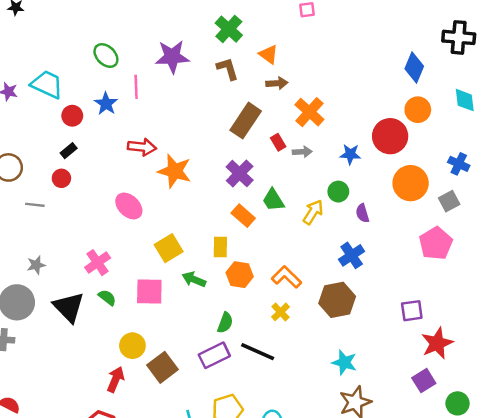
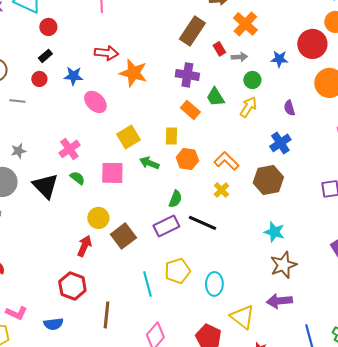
blue star: (106, 104) -> (73, 76), moved, turned -30
purple cross: (240, 173) -> (187, 75), turned -35
green circle: (338, 192) -> (252, 80), moved

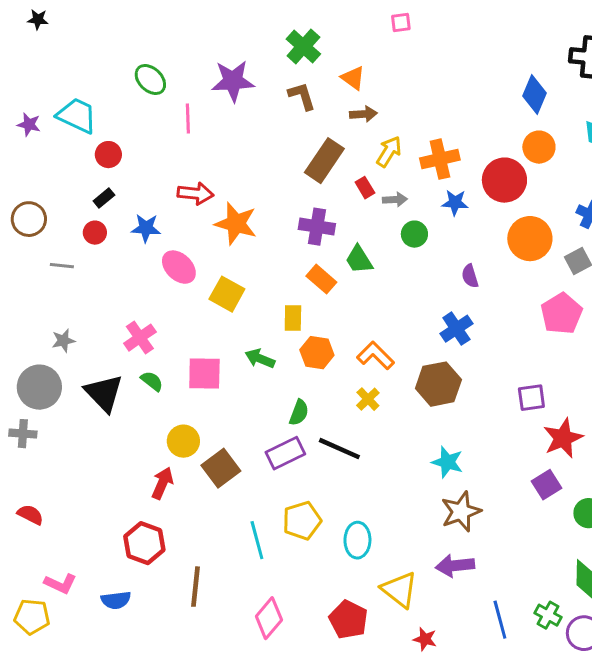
orange cross: (245, 24) -> (440, 159), moved, turned 35
yellow arrow: (248, 107) -> (389, 152), moved
yellow square: (128, 137) -> (227, 294), moved, turned -30

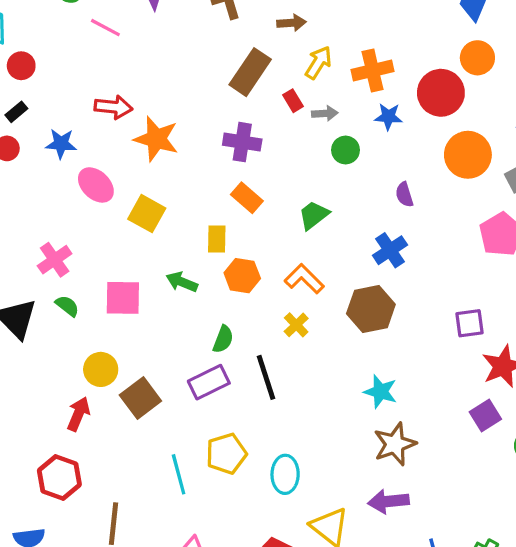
pink line: (188, 119) -> (105, 28), turned -60
green trapezoid: (359, 260) -> (314, 215), moved, turned 84
black line: (339, 449) -> (266, 377), turned 48

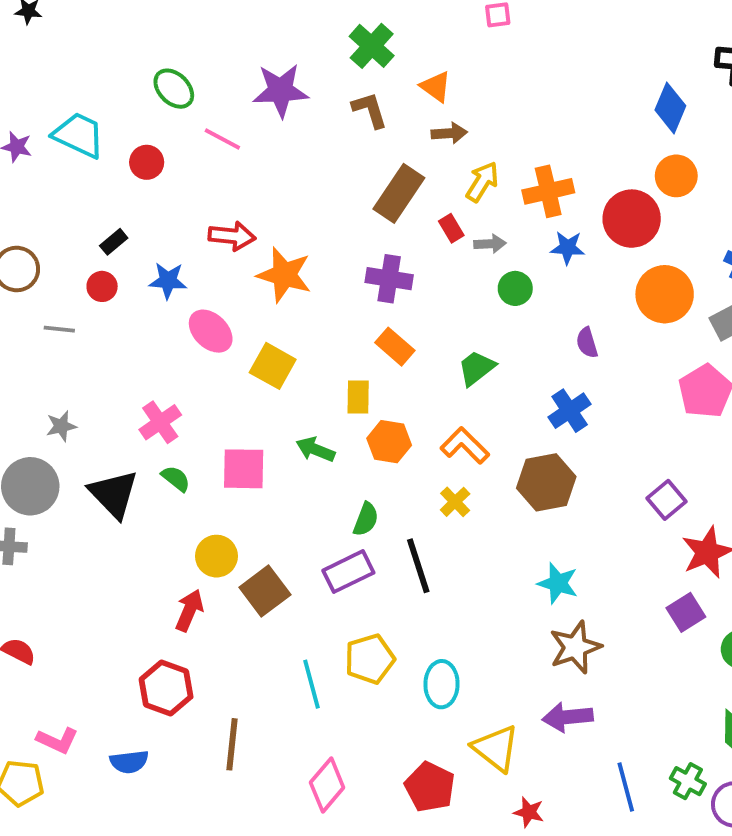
red circle: (21, 66) -> (147, 162), moved
purple square: (470, 323) -> (667, 500), turned -32

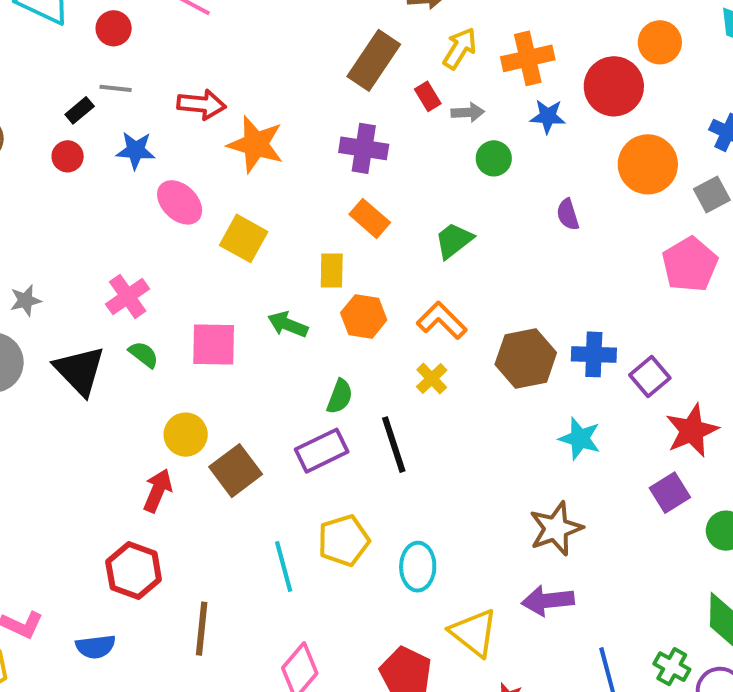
gray line: (59, 329) -> (116, 88), moved
blue cross: (570, 411) -> (594, 354), moved, turned 36
cyan star: (558, 583) -> (580, 439), moved

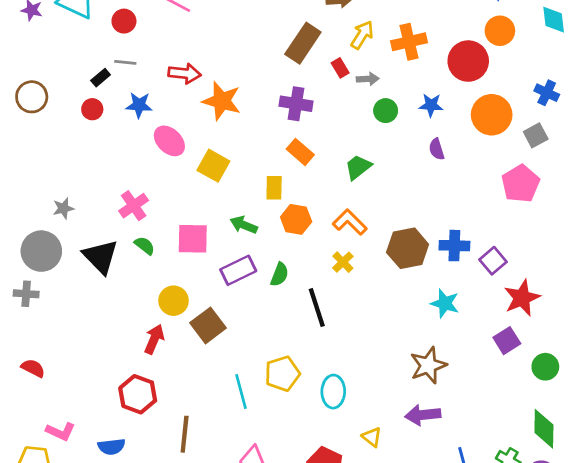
blue star: (548, 116) -> (431, 105), moved
purple rectangle: (322, 451) -> (238, 270), moved
yellow triangle: (474, 633) -> (372, 437), size x0.6

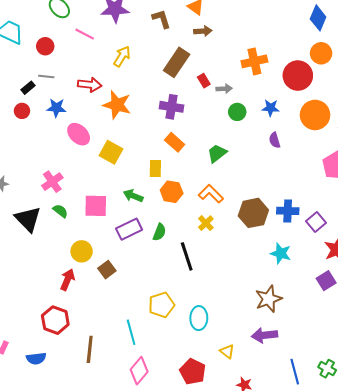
yellow arrow: (362, 35) -> (122, 56), moved
brown square: (208, 325) -> (107, 270), size x0.7
cyan line: (241, 392) -> (131, 332), moved

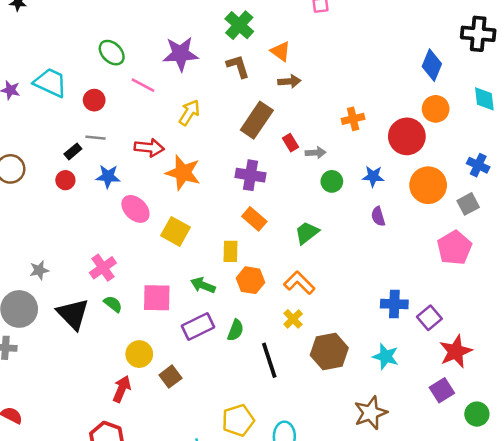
orange cross: (254, 61) -> (353, 119), size x0.7
brown hexagon: (253, 213) -> (329, 352), moved

